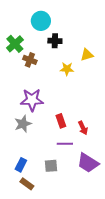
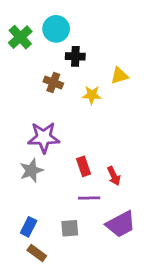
green cross: (15, 44) -> (20, 37), moved
brown cross: (30, 60) -> (53, 82), moved
purple trapezoid: (88, 163) -> (121, 224), turned -60

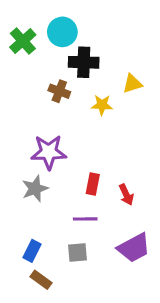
black cross: (75, 56) -> (84, 62), size x1.4
red rectangle: (84, 166) -> (93, 184), turned 30
purple line: (89, 198) -> (85, 219), moved

